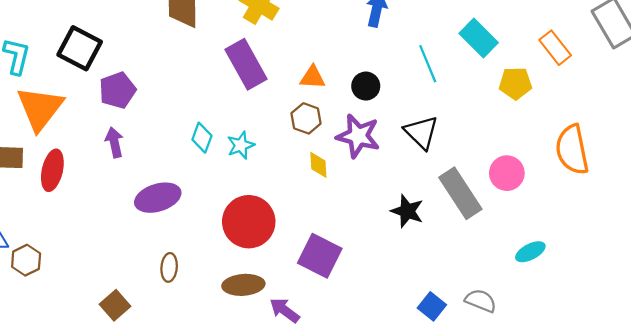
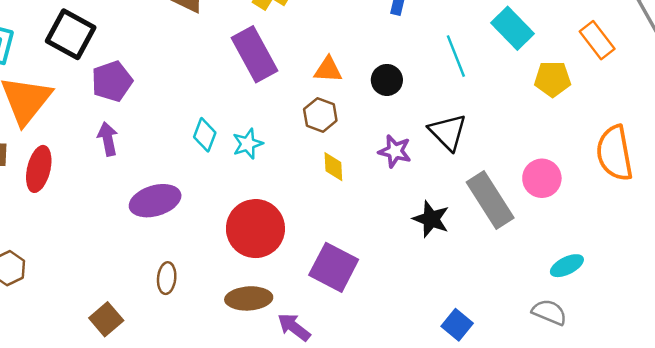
purple star: (358, 136) -> (395, 151), moved, size x0.7
gray semicircle: (481, 301) -> (549, 312), moved

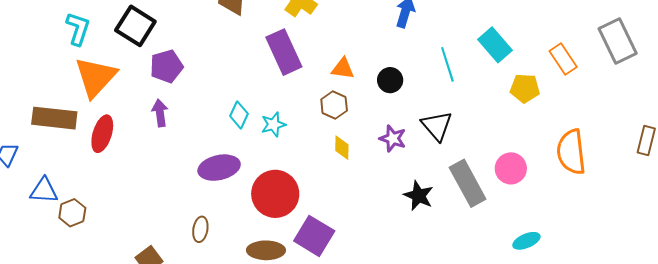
purple ellipse: (155, 201) -> (219, 168), moved
purple square: (334, 267) -> (314, 236), moved

